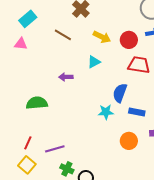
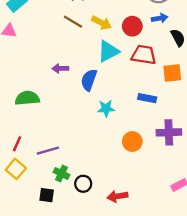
brown line: (63, 35) -> (73, 22), moved
cyan triangle: (94, 62) -> (108, 51), moved, size x1.5
blue semicircle: (120, 93) -> (89, 80), moved
blue rectangle: (137, 112) -> (147, 98), moved

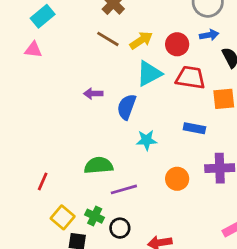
yellow arrow: (101, 23) -> (141, 40), turned -60
green semicircle: (27, 98) -> (99, 165), moved
purple line: (48, 151) -> (124, 189), moved
yellow square: (16, 169) -> (63, 217), moved

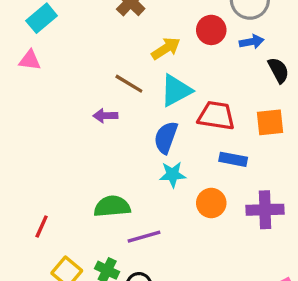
brown line: (108, 39) -> (129, 84), moved
red circle: (177, 44) -> (211, 30), moved
red trapezoid: (190, 78) -> (216, 116), moved
blue semicircle: (127, 107) -> (166, 137), moved
orange circle: (177, 179) -> (211, 203), moved

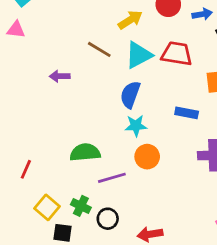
purple arrow: (105, 116) -> (60, 76), moved
red trapezoid: (216, 116) -> (177, 54), moved
orange circle: (211, 203) -> (147, 157), moved

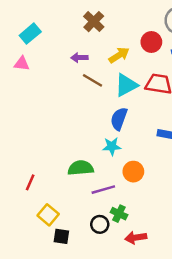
purple arrow: (60, 76) -> (79, 58), moved
cyan star: (136, 126) -> (112, 146), moved
green cross: (81, 206) -> (119, 214), moved

